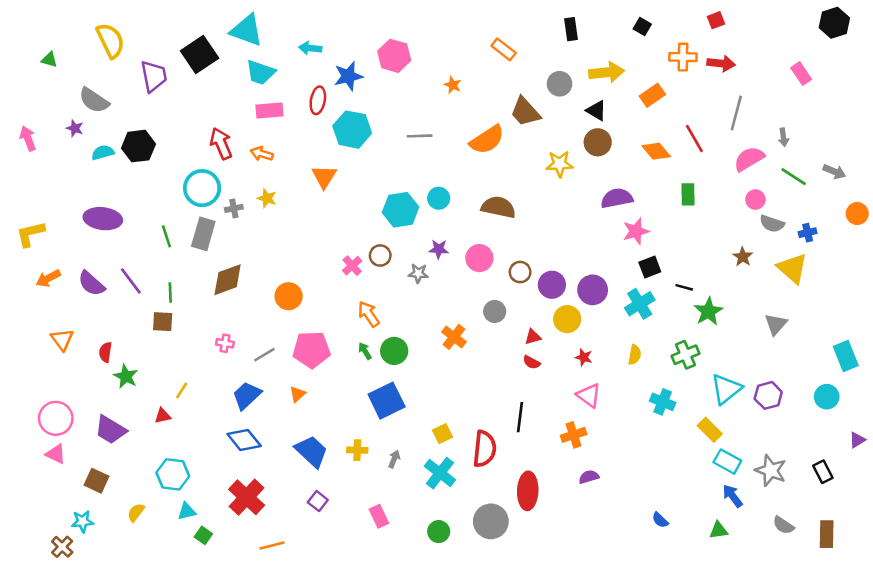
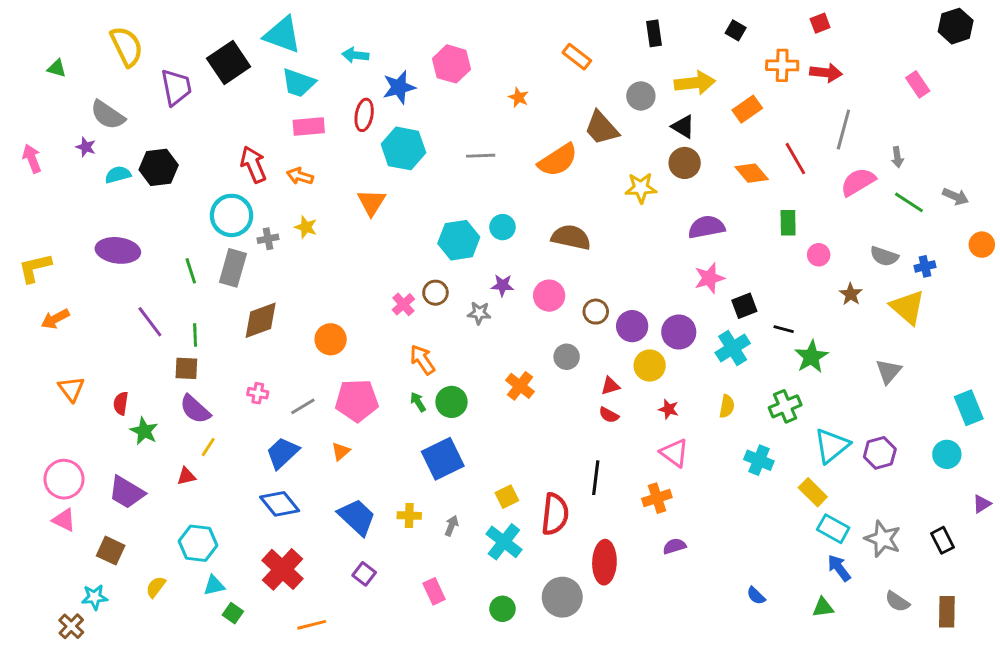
pink circle: (755, 200) -> (819, 255), moved
pink star: (636, 231) -> (709, 278), moved
purple semicircle: (91, 283) -> (195, 409), moved

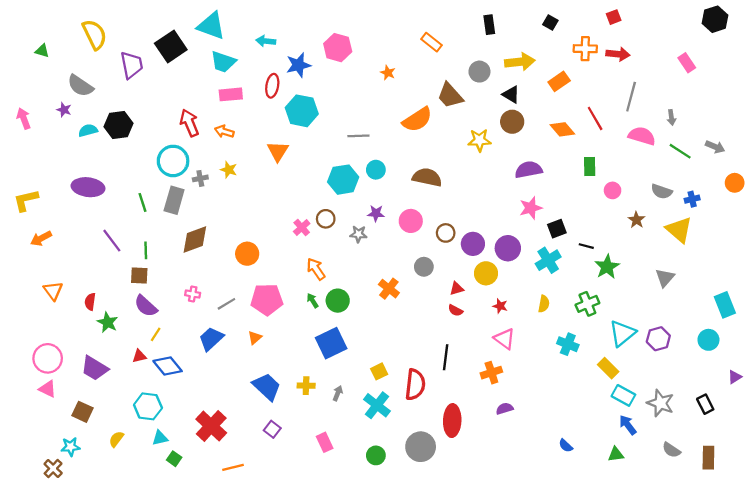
gray line: (481, 156) -> (358, 136), moved
pink semicircle: (858, 182) -> (642, 136), turned 48
blue diamond: (280, 504) -> (168, 366), moved

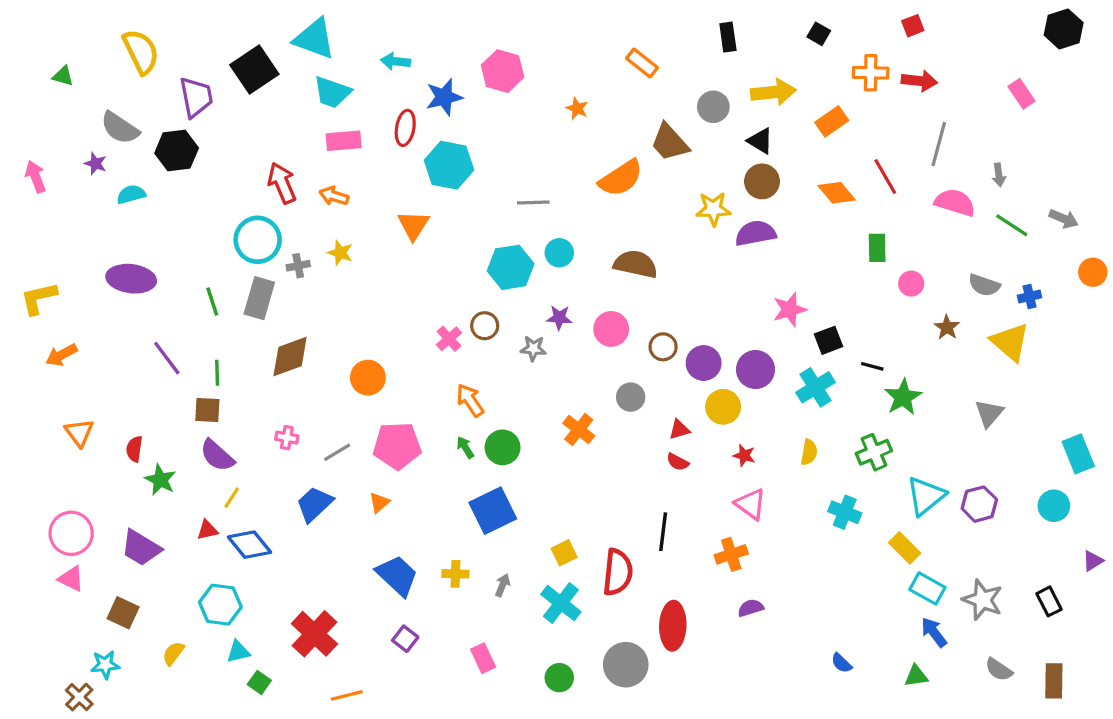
black hexagon: (119, 125) -> (177, 151), moved
purple semicircle: (529, 170) -> (755, 233), moved

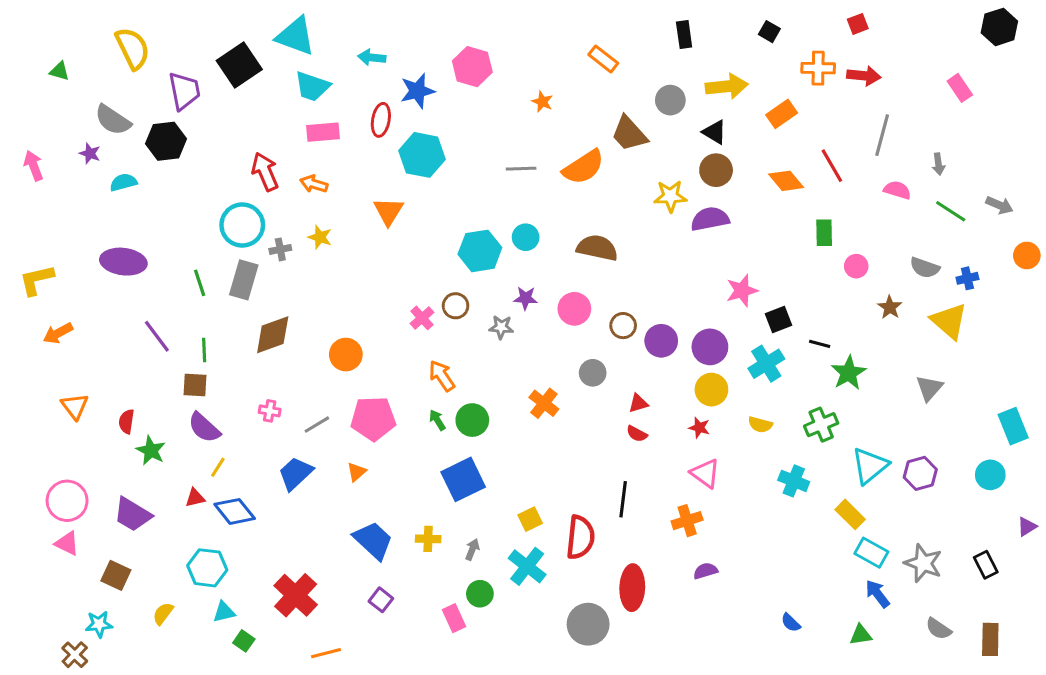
gray line: (533, 202) -> (521, 169), moved
pink semicircle: (955, 202) -> (897, 190), size x0.7
yellow circle: (723, 407) -> (711, 390), moved
yellow semicircle: (809, 452) -> (760, 425), turned 95
green circle: (559, 678) -> (480, 594), moved

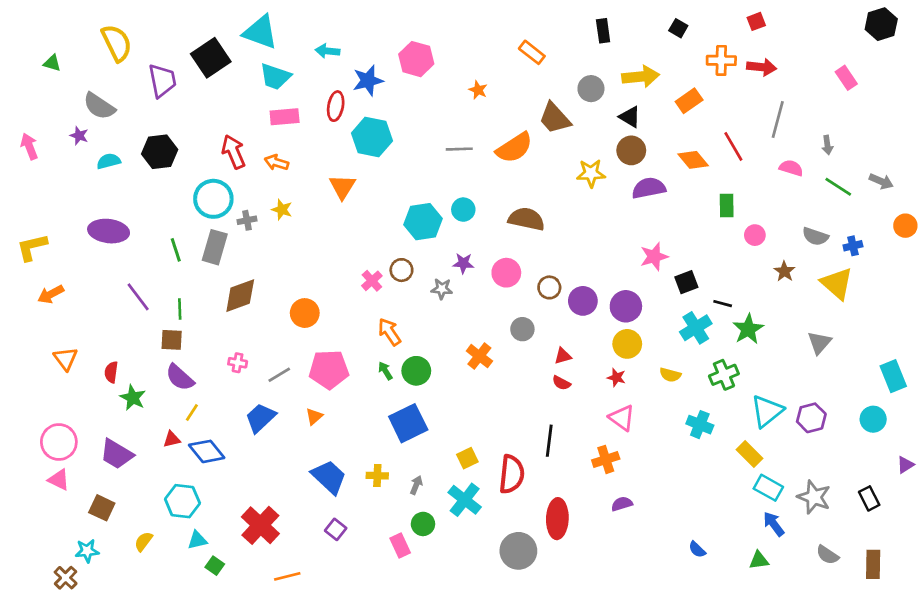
black hexagon: (166, 141) -> (160, 152), moved
purple semicircle: (710, 219) -> (649, 188), moved
cyan cross: (766, 364) -> (696, 328), moved

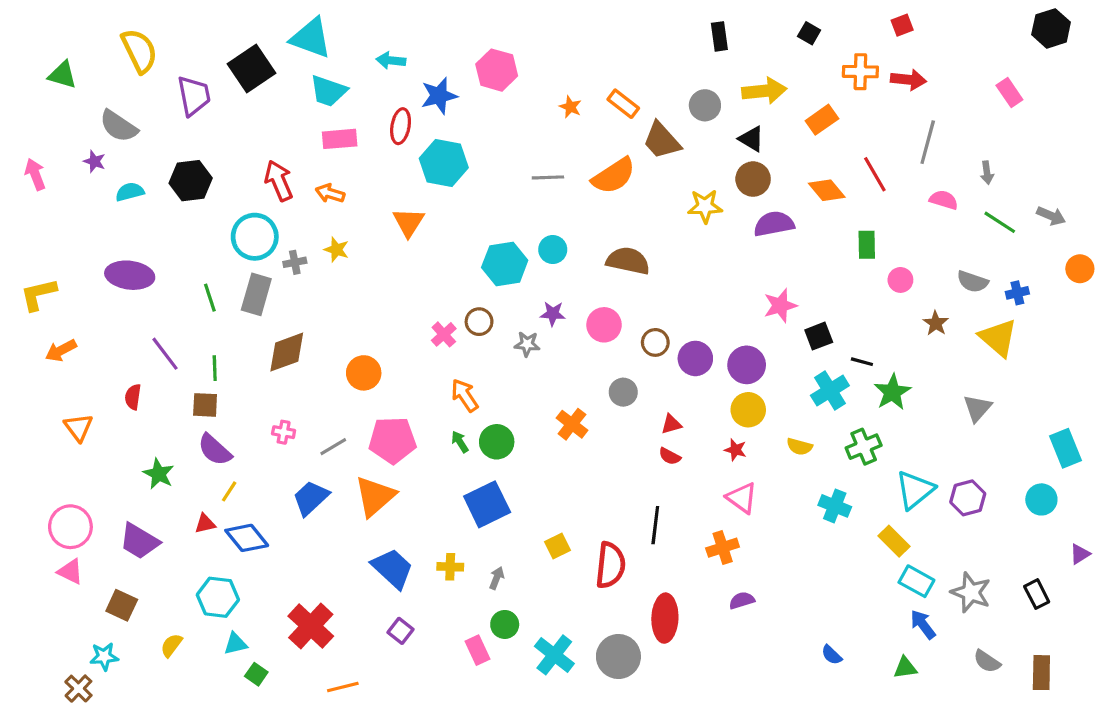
orange rectangle: (532, 52) -> (623, 104), moved
green triangle: (52, 63) -> (62, 75), size x1.4
red semicircle: (111, 372) -> (133, 397), moved
orange triangle: (314, 416) -> (375, 496), size x2.0
cyan cross: (465, 500) -> (554, 655), moved

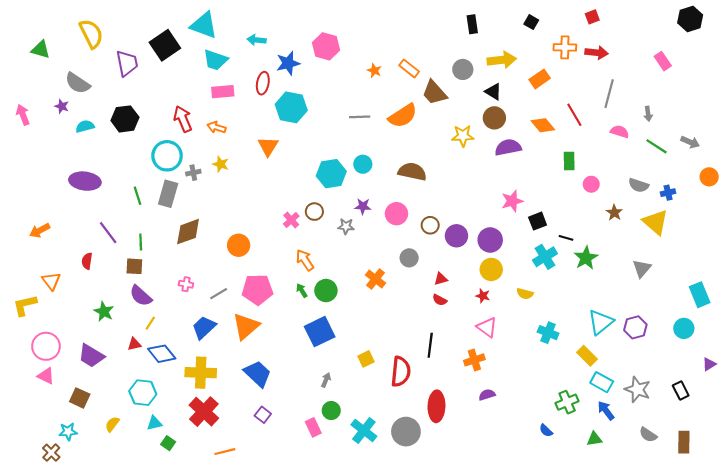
yellow L-shape: (38, 294) -> (25, 305), moved
green cross: (864, 447) -> (567, 402), moved
yellow cross: (450, 567) -> (201, 373), moved, size x1.8

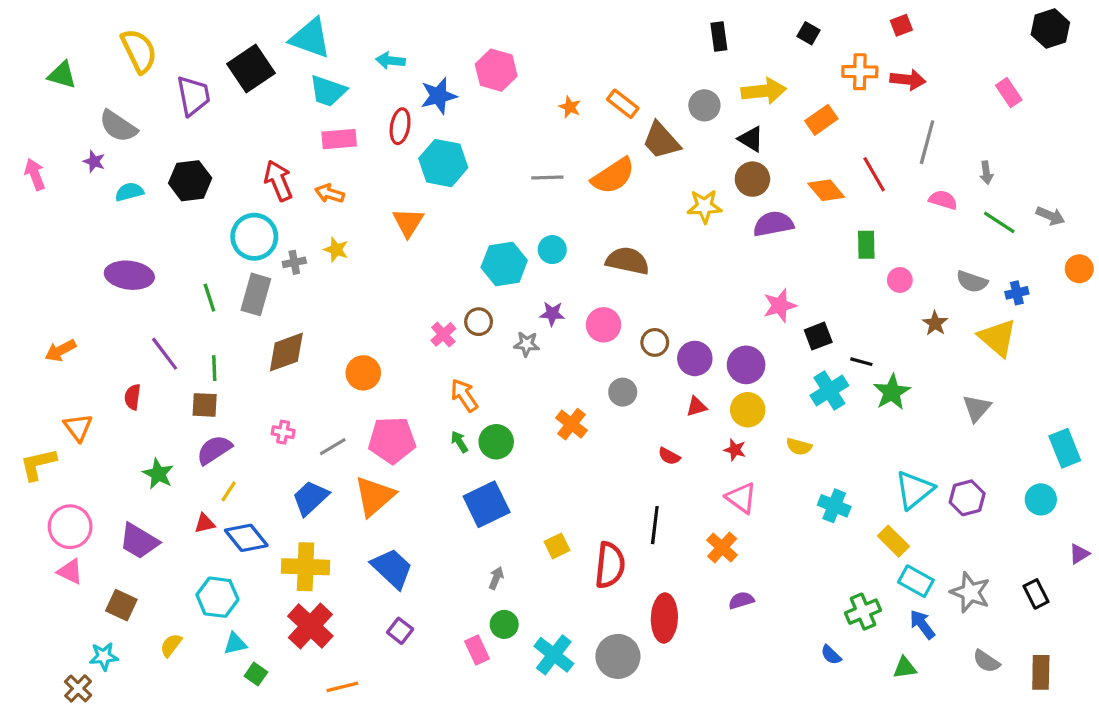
red triangle: (441, 279) -> (696, 407), moved
purple semicircle: (141, 296) -> (214, 450), turned 105
orange cross: (474, 360) -> (722, 548), turned -30

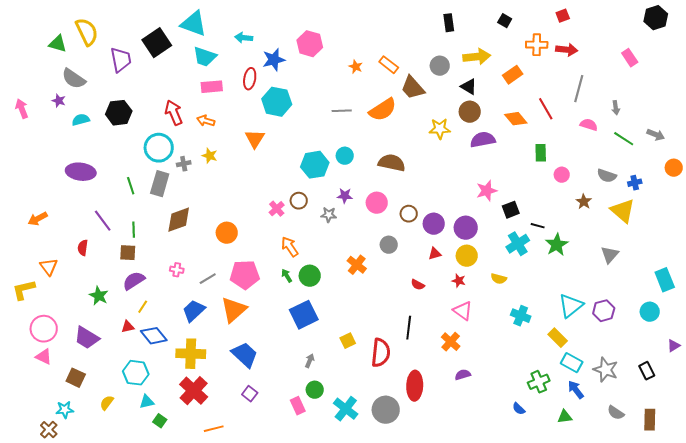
green triangle: (62, 75) -> (58, 44), moved

